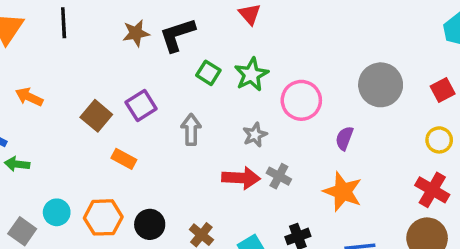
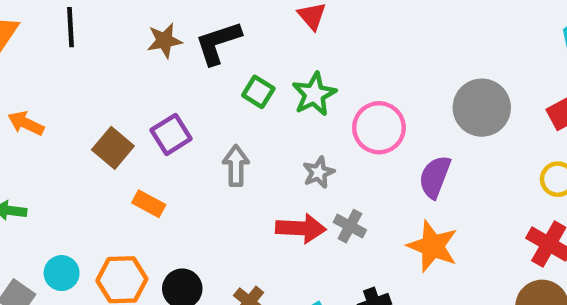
purple semicircle: (344, 138) -> (435, 177), size x1.4

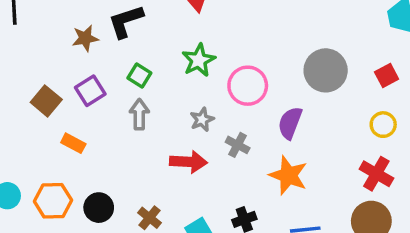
brown star: (164, 41) -> (85, 38), moved
green square: (258, 92) -> (139, 75), moved
gray cross: (350, 226) -> (238, 145), moved

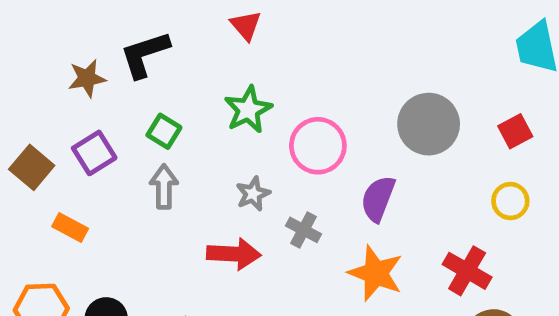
red cross: (376, 174) -> (467, 271), moved

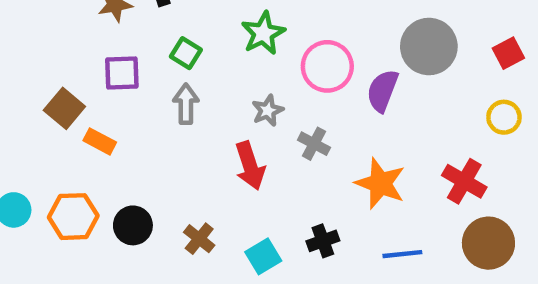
purple square: (94, 153) -> (122, 73), turned 30
brown square: (32, 167) -> (64, 108), moved
purple semicircle: (378, 199) -> (382, 91), moved
red arrow: (234, 254) -> (250, 166), turned 69

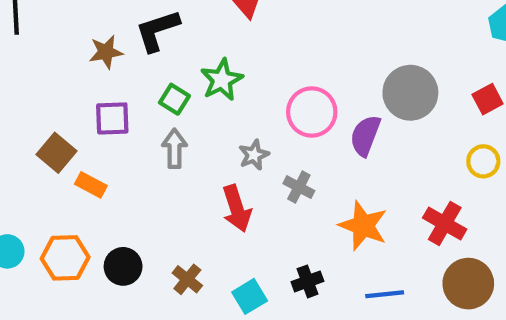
green star: (263, 33) -> (222, 80), moved

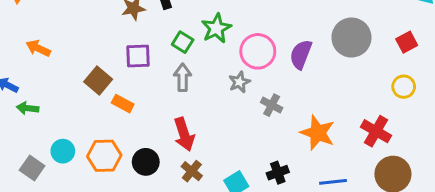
pink circle: (312, 112) -> (258, 51), moved
purple semicircle: (365, 136) -> (301, 54), moved
red arrow: (237, 209) -> (184, 134), moved

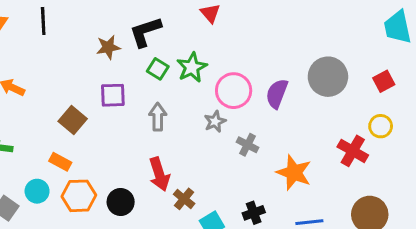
green square: (183, 42) -> (158, 69), moved
orange rectangle: (123, 104) -> (60, 162), moved
red cross: (376, 131) -> (353, 151), moved
brown cross: (192, 171) -> (184, 199), moved

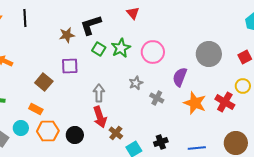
pink circle: (234, 91) -> (153, 52), moved
purple semicircle: (277, 94) -> (180, 77), moved
gray arrow: (158, 117) -> (99, 93), moved
orange star: (294, 173) -> (195, 103), moved

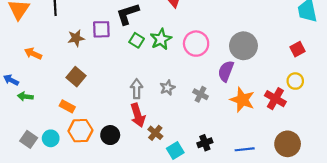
brown star: (67, 35) -> (76, 38), moved
gray circle: (209, 54) -> (243, 46), moved
purple square: (70, 66) -> (101, 29), moved
gray star: (136, 83) -> (167, 88), moved
cyan circle: (21, 128) -> (51, 138), moved

